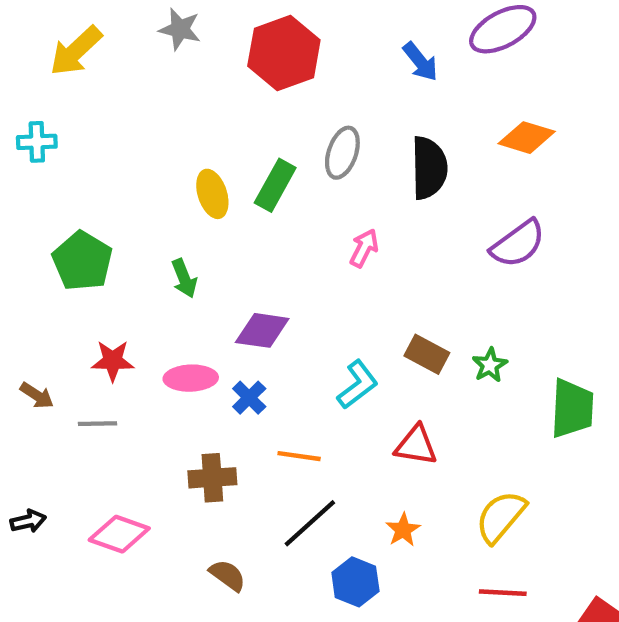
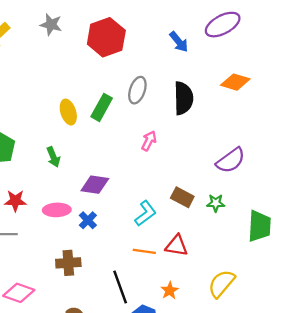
purple semicircle: (518, 244) -> (231, 160), moved
green star: (490, 365) -> (216, 203), turned 30
orange line: (299, 456) -> (144, 251), moved
black line: (310, 523) -> (120, 287), turned -68

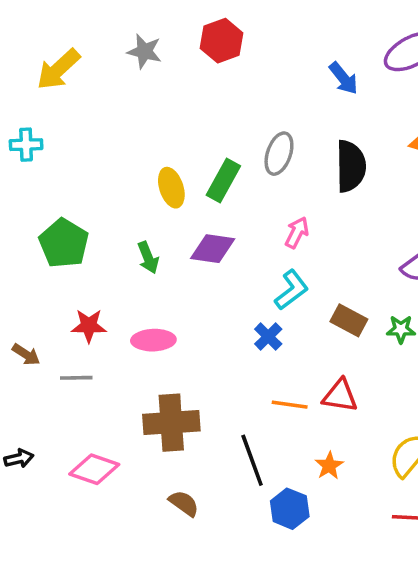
red hexagon: (106, 37) -> (222, 41), moved, size x0.7
purple diamond: (95, 185) -> (213, 249), moved
cyan L-shape: (145, 213) -> (292, 290), moved
blue cross: (88, 220) -> (268, 337), moved
brown cross: (68, 263) -> (171, 423), size x1.4

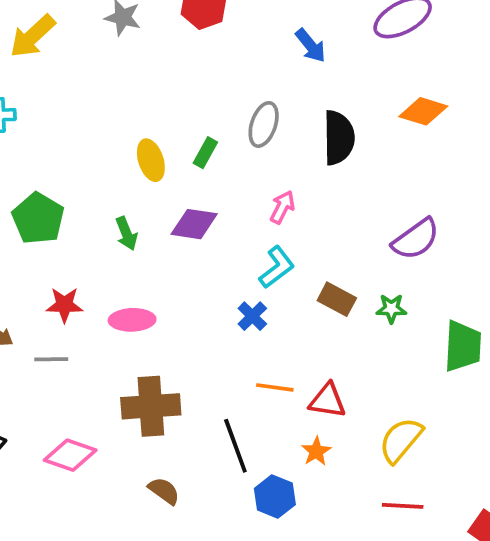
blue arrow: (344, 78) -> (311, 46), moved
green rectangle: (223, 181) -> (205, 153), size x0.7
red triangle: (340, 396) -> (327, 401), moved

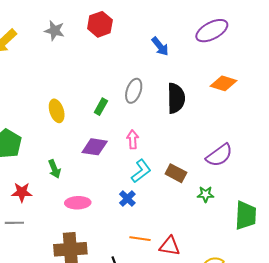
yellow ellipse: (151, 160) -> (57, 111), moved
pink arrow: (282, 207) -> (133, 139), moved, turned -30
green arrow: (126, 233) -> (55, 169), moved
brown rectangle: (337, 299) -> (176, 173), moved
pink ellipse: (132, 320) -> (78, 203), moved

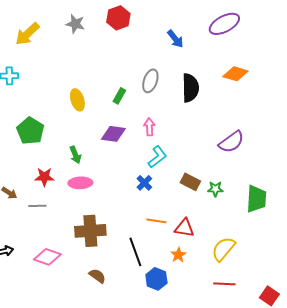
brown rectangle: (176, 173) -> (190, 182), moved
green star: (206, 194) -> (215, 189), moved
pink ellipse: (78, 203) -> (80, 183), moved

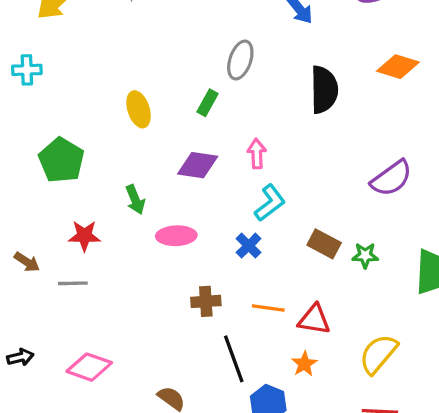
gray ellipse: (150, 81) -> (240, 60), moved
pink ellipse: (80, 183) -> (176, 236), moved
brown cross: (90, 231) -> (206, 301), moved, size x0.6

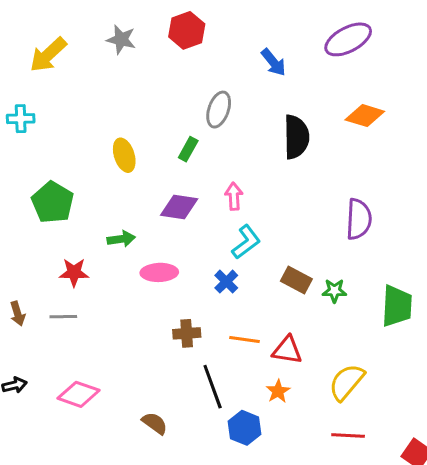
purple semicircle: (391, 178) -> (359, 219), turned -51
green arrow: (135, 200) -> (121, 239), turned -76
brown arrow: (27, 262) -> (18, 314), moved, turned 40

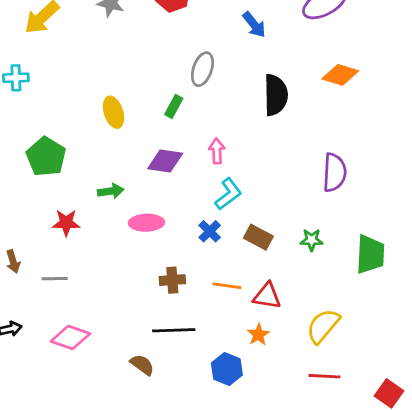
brown rectangle: (296, 280) -> (258, 237), moved
gray line: (63, 317) -> (55, 279), moved
black line: (213, 387) -> (174, 330), moved, turned -72

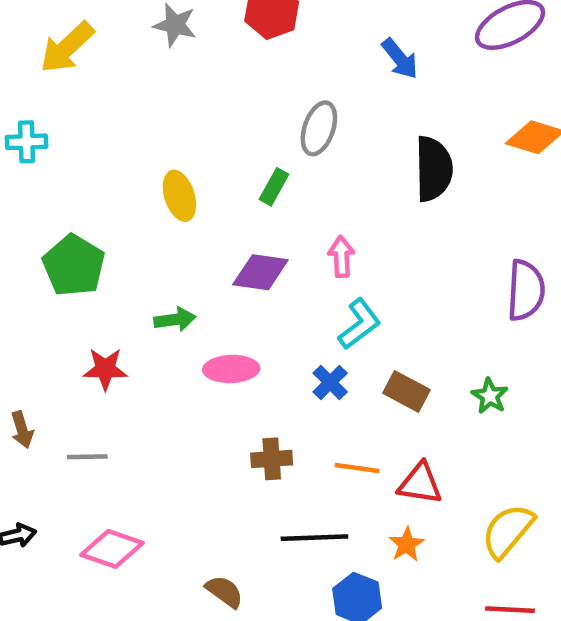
green star: (312, 240) -> (490, 396), turned 30
black line: (174, 330) -> (314, 538), moved

